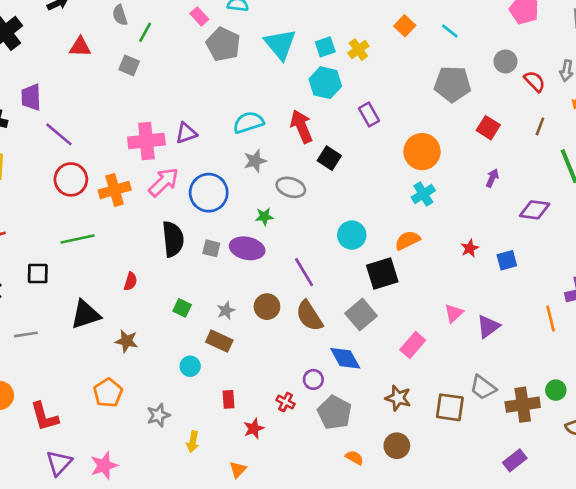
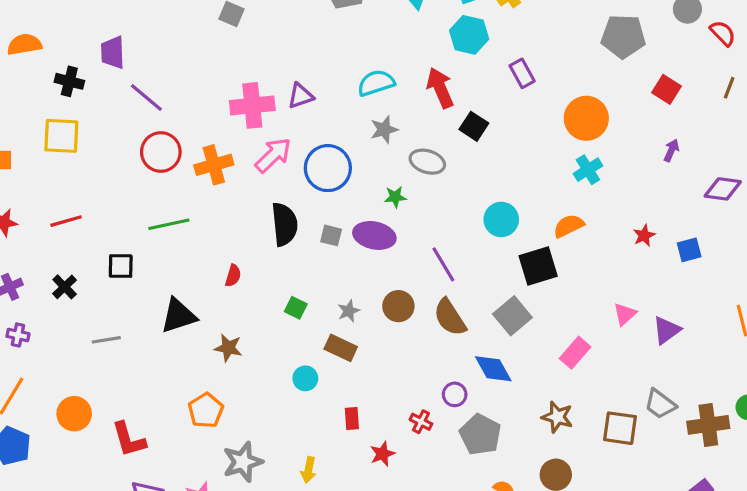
gray star: (158, 415) -> (243, 462), moved, size x1.4

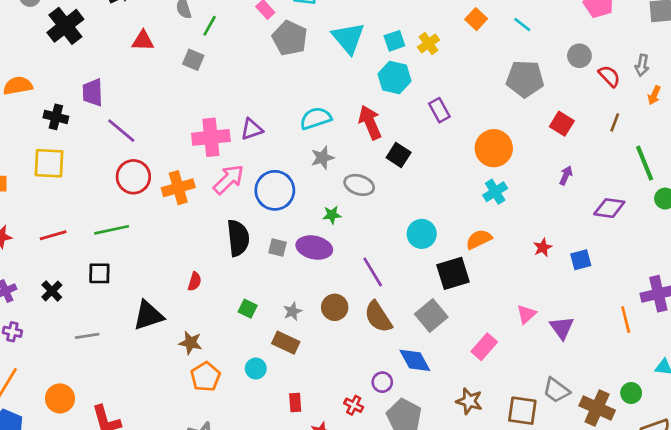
green line: (169, 224) -> (112, 230), moved
purple triangle: (667, 330) -> (562, 328), turned -30
orange pentagon: (206, 410) -> (205, 377), moved
brown cross: (708, 425) -> (597, 408), turned 32

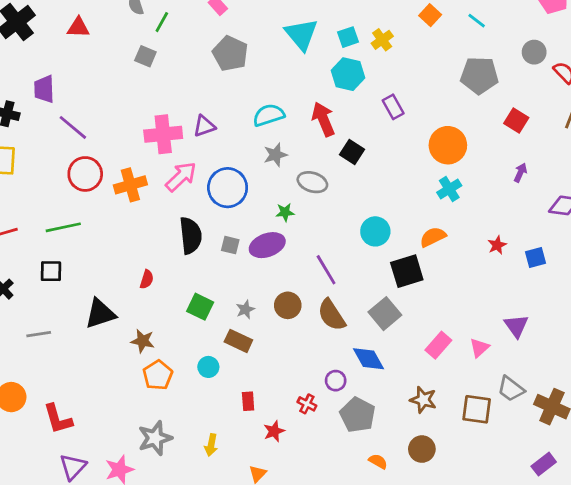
gray pentagon: (290, 38) -> (230, 53), moved
red triangle: (143, 41) -> (78, 27), moved
purple ellipse: (314, 247) -> (267, 245), turned -32
green square: (248, 309) -> (200, 307), size x1.4
pink triangle: (526, 314) -> (479, 348), moved

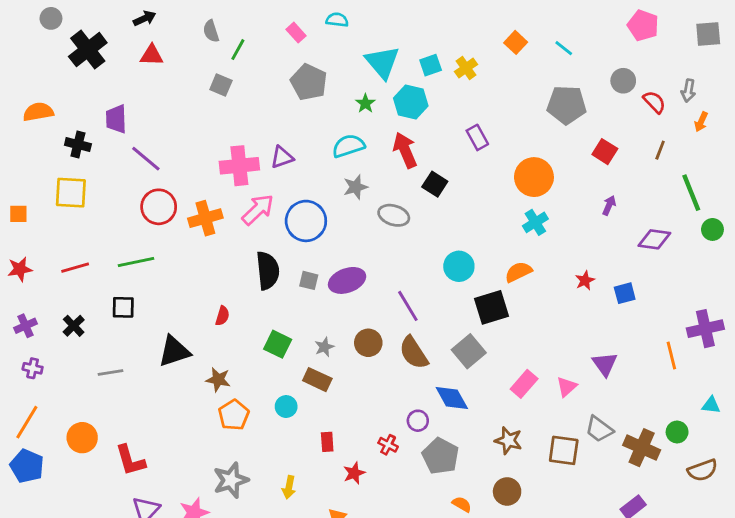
cyan hexagon: (348, 74) -> (411, 102), moved
green star: (285, 212) -> (365, 103), moved, turned -30

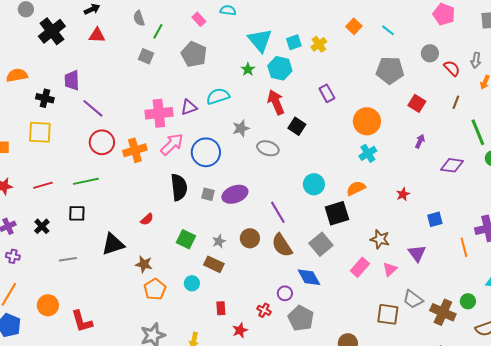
gray pentagon: (309, 82) -> (194, 54), moved
cyan semicircle: (348, 146) -> (218, 96), moved
blue square: (625, 293) -> (435, 219), moved
red semicircle: (222, 316) -> (147, 219), turned 32
brown star: (508, 440) -> (380, 239), moved

